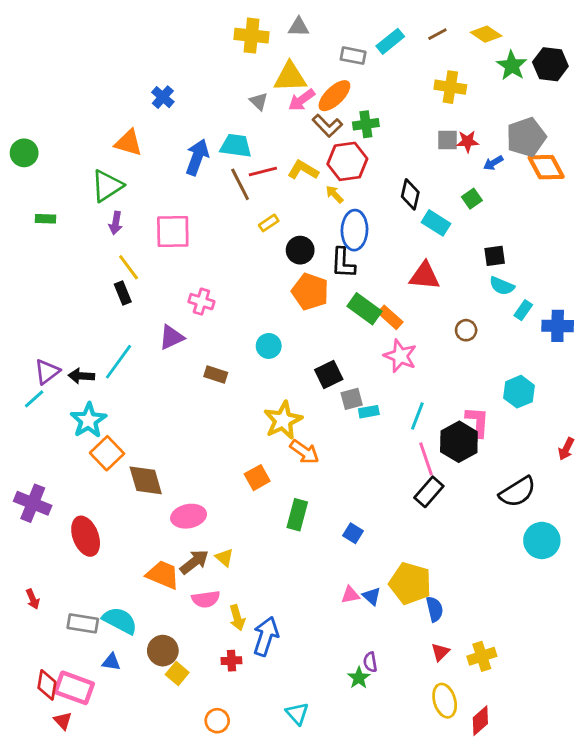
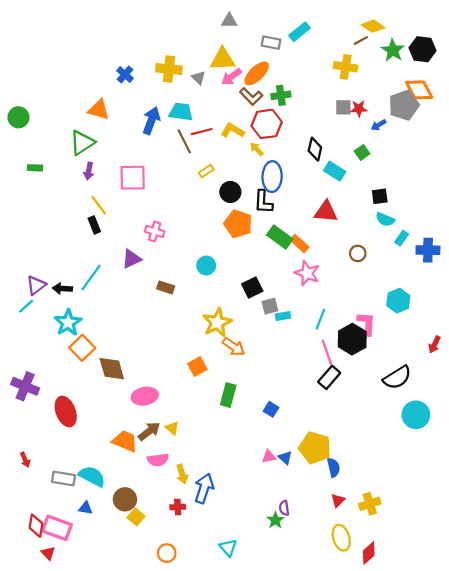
brown line: (437, 34) -> (361, 40), moved
yellow cross: (252, 36) -> (169, 69), moved
orange diamond: (546, 167) -> (419, 90), moved

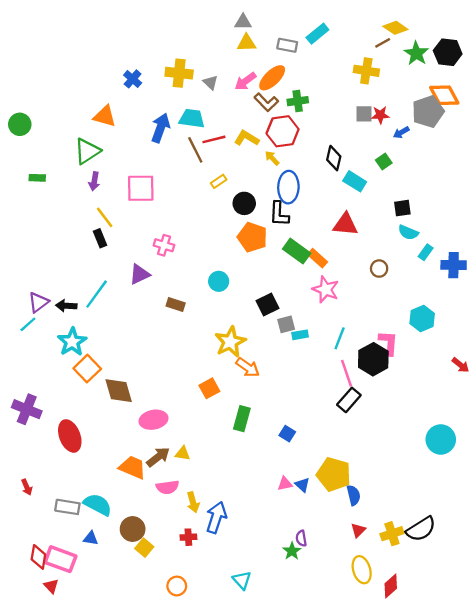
yellow triangle: (223, 59) -> (247, 43), moved, size x0.7
red arrow: (435, 345) -> (461, 365), turned -77
black semicircle: (397, 377) -> (421, 529), moved
yellow triangle: (172, 428) -> (183, 453), turned -32

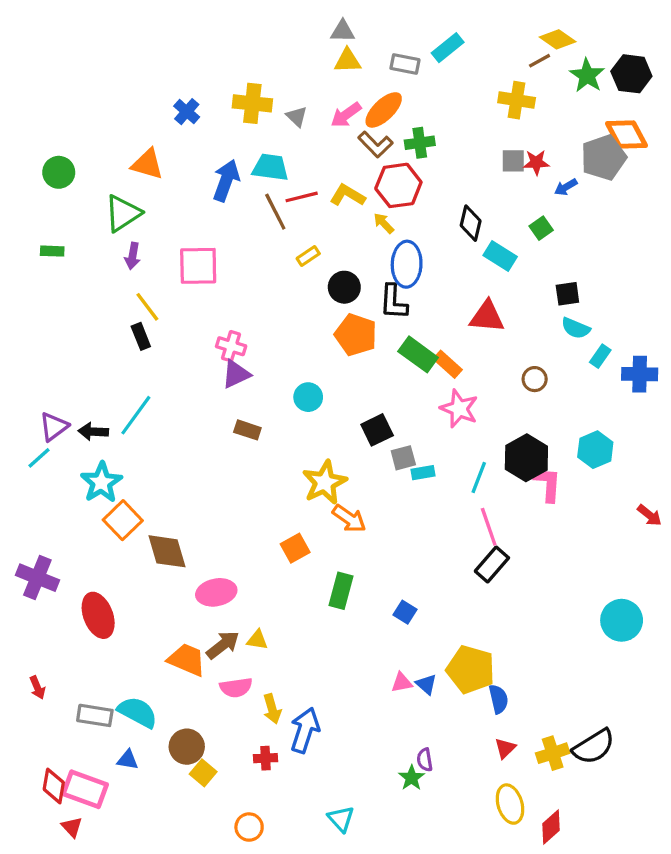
green circle: (20, 124) -> (59, 172), moved
purple triangle: (140, 274) -> (236, 374), moved
black hexagon: (373, 359) -> (526, 458), moved

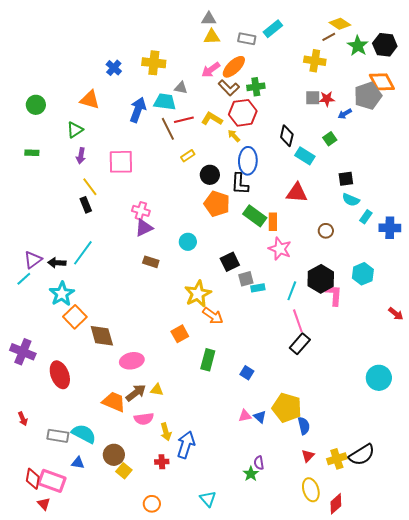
gray triangle: (297, 117) -> (181, 88), moved, turned -32
green triangle: (123, 213) -> (75, 130), size x0.7
orange rectangle: (448, 364) -> (273, 222), turned 48

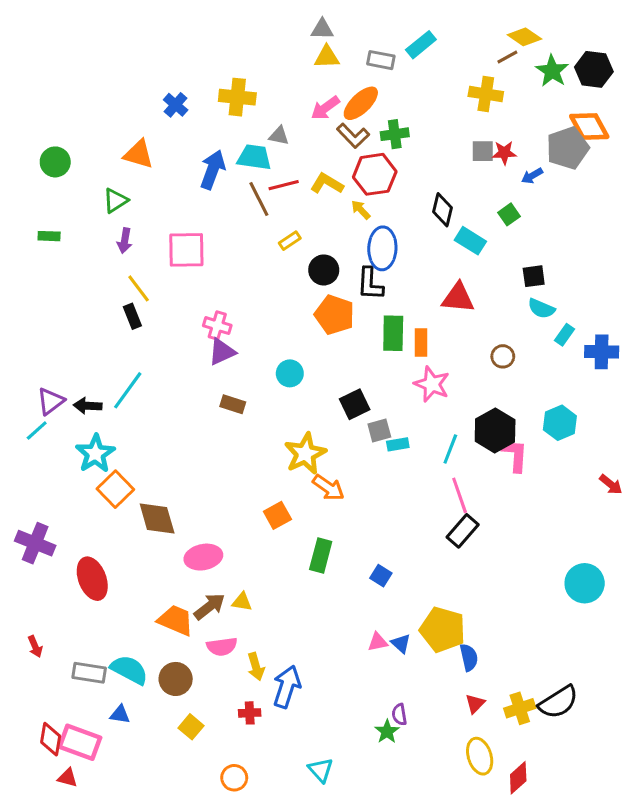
green rectangle: (255, 216) -> (393, 333), turned 55
brown circle: (114, 455) -> (176, 679), moved
red triangle: (44, 504) -> (68, 778), turned -32

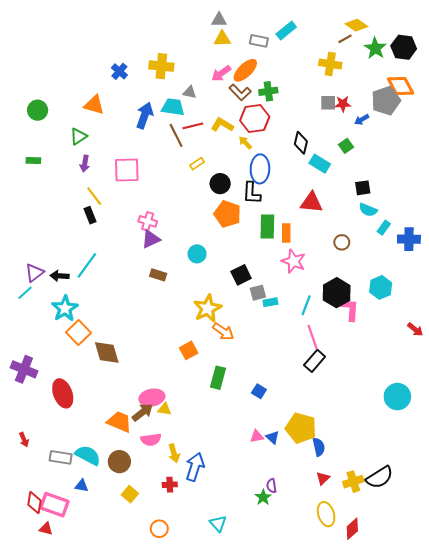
pink ellipse: (203, 557) -> (152, 398), moved

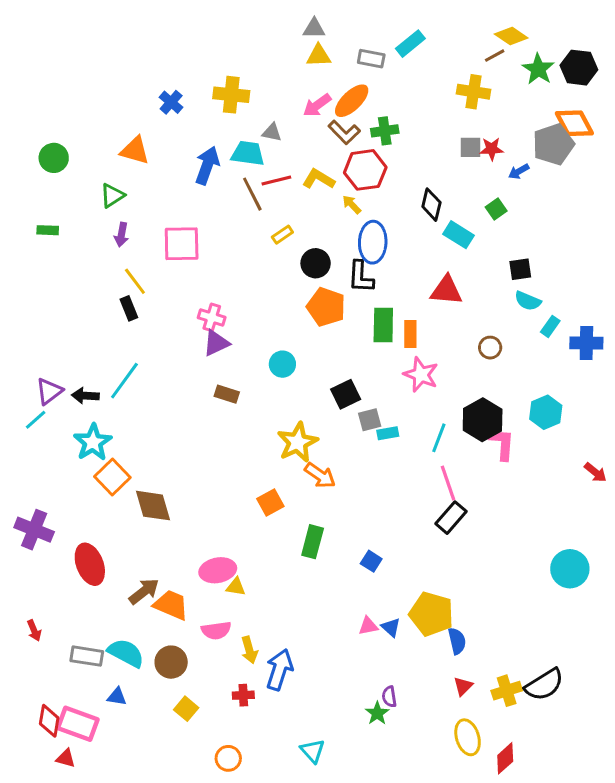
brown arrow: (142, 412) -> (144, 591), moved

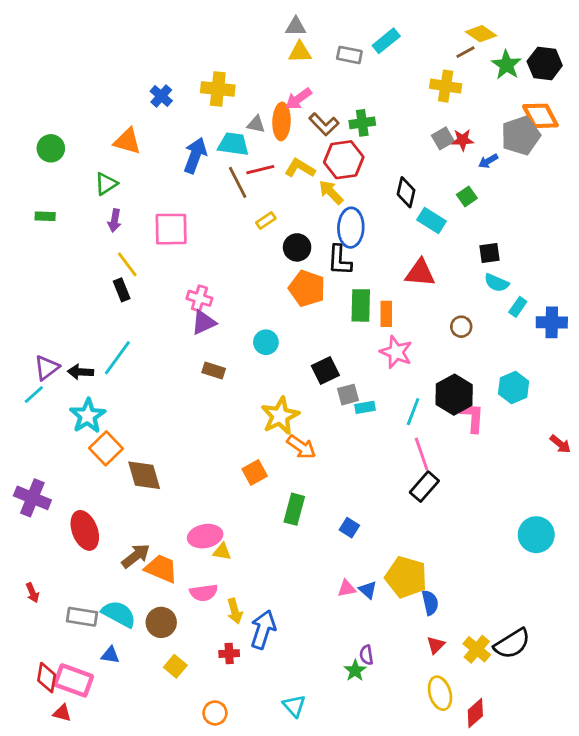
orange ellipse: (352, 101) -> (281, 121), moved, turned -44
gray square: (471, 147) -> (443, 138), turned -30
yellow arrow: (352, 205) -> (331, 192), size x1.4
yellow cross: (507, 691) -> (477, 649), turned -32

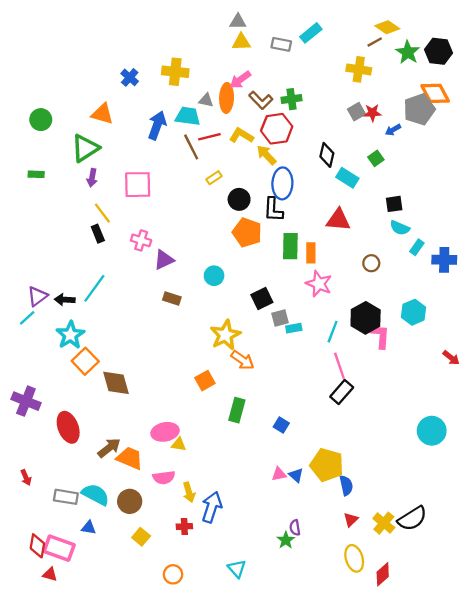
green triangle: (106, 184) -> (85, 148), size x1.5
pink cross: (199, 298) -> (141, 240), moved

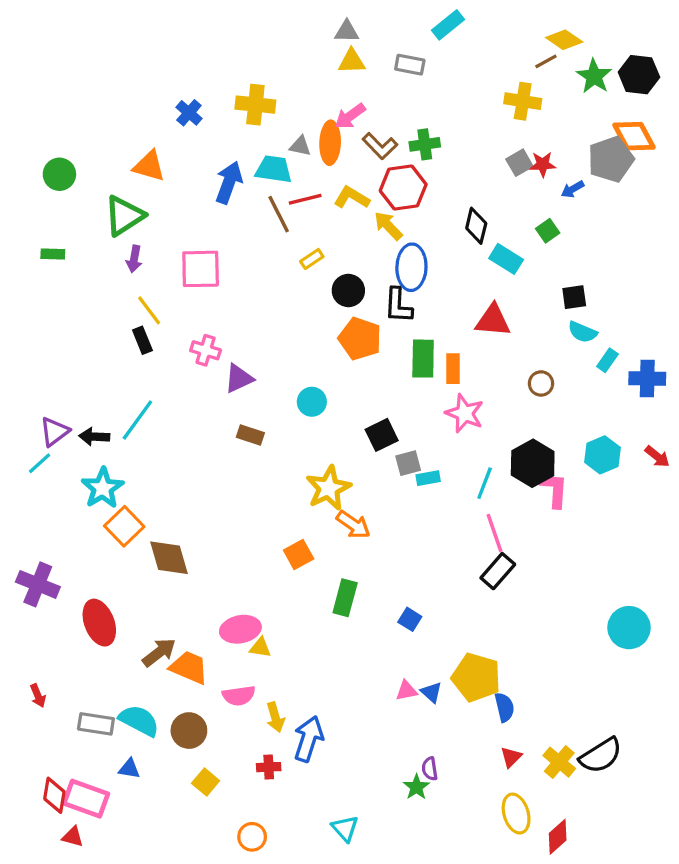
cyan rectangle: (311, 33) -> (448, 25), moved
red arrow: (451, 358) -> (657, 457), moved

